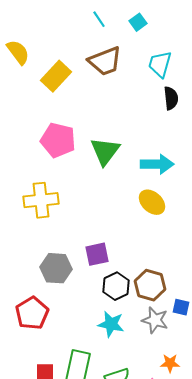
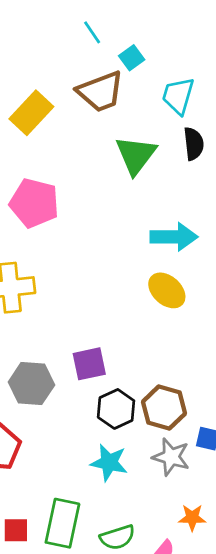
cyan square: (138, 22) -> (132, 58), moved
green triangle: (105, 151) -> (136, 155), moved

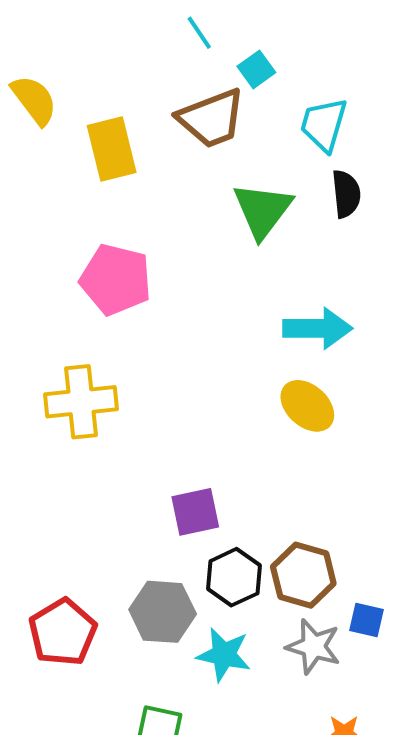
yellow rectangle: (31, 113) -> (112, 149), turned -57
gray hexagon: (31, 384) -> (163, 612), moved

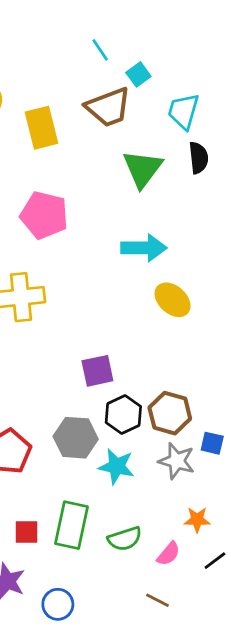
cyan arrow: (318, 328) -> (144, 248), moved

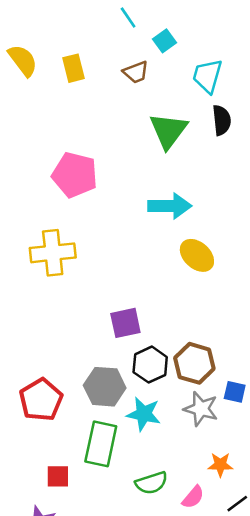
brown trapezoid: (108, 107) -> (136, 72), size x0.6
yellow rectangle: (41, 128) -> (73, 68), moved, size x0.7
green rectangle: (72, 525) -> (101, 444), moved

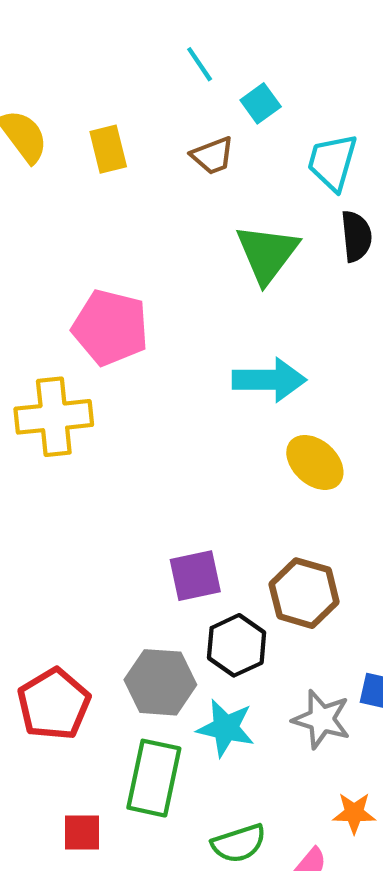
yellow cross: (53, 253) -> (54, 417), moved
brown hexagon: (194, 363) -> (304, 593), moved

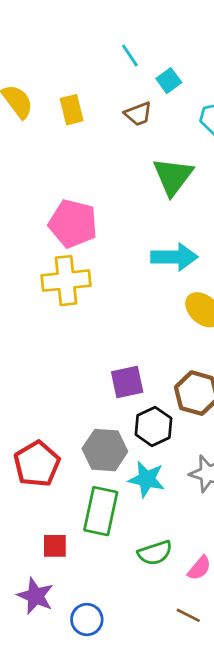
yellow cross: (54, 417) -> (66, 281), moved

